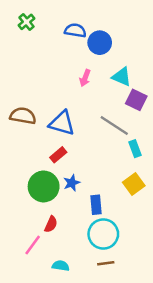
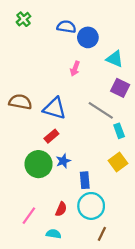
cyan triangle: (122, 77) -> (115, 59), moved
red semicircle: (51, 224) -> (61, 209), moved
brown line: (106, 263) -> (102, 234), moved, turned -56

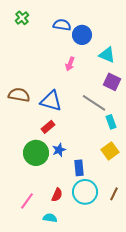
brown line: (102, 234) -> (114, 194), moved

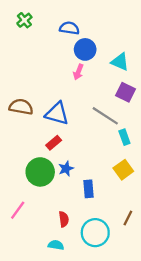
blue circle: (82, 35) -> (85, 49), moved
cyan circle: (85, 192) -> (95, 233), moved
red semicircle: (57, 195) -> (64, 219), turned -32
pink line: (27, 201) -> (18, 210), moved

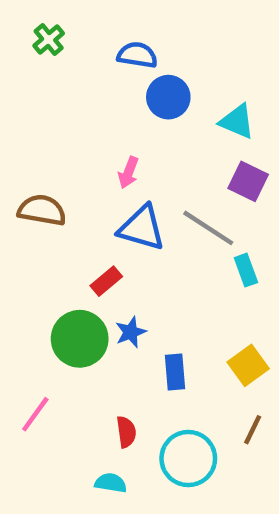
pink arrow: (78, 72) -> (128, 173), moved
blue triangle: (57, 114) -> (142, 228), moved
yellow square: (123, 170) -> (248, 365), moved

